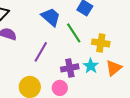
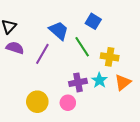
purple line: (41, 52) -> (42, 54), moved

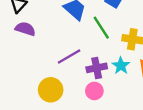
purple line: (42, 54) -> (69, 56), moved, turned 30
pink circle: (68, 103) -> (94, 91), moved

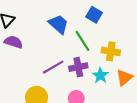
purple cross: (97, 68) -> (78, 67), moved

